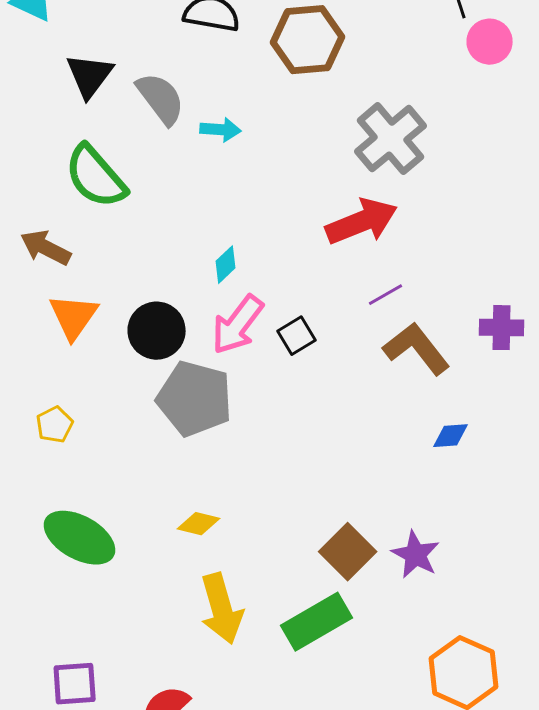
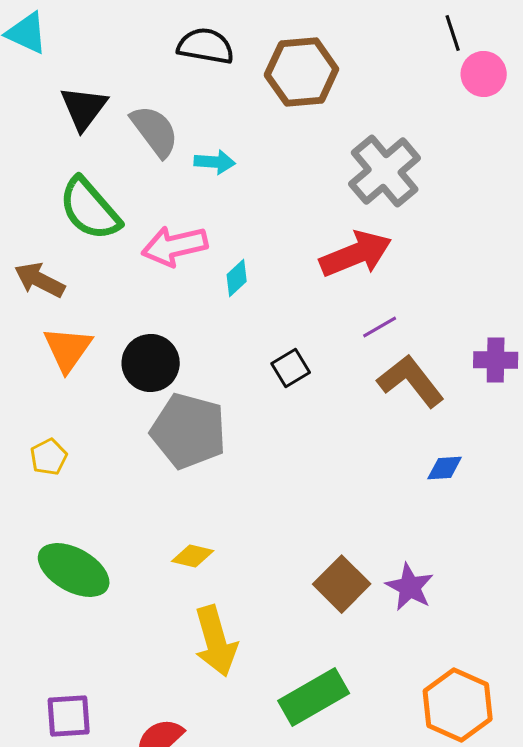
cyan diamond: (226, 265) -> (237, 278), moved
pink arrow: (238, 325) -> (175, 246), moved, turned 40
green rectangle: (317, 622) -> (314, 697), moved

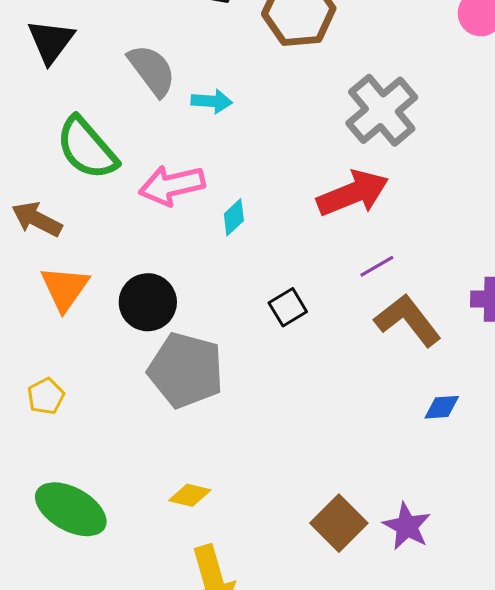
black triangle: (84, 108) -> (51, 41), moved

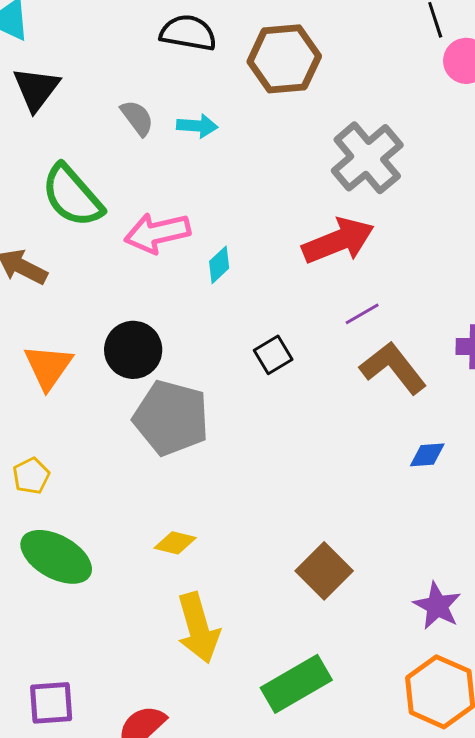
gray semicircle: (152, 70) -> (137, 118), size x0.7
cyan arrow: (212, 101) -> (197, 126), moved
orange triangle: (65, 288) -> (48, 367), moved
yellow pentagon: (46, 396) -> (31, 476), moved
purple star: (407, 526) -> (437, 606), moved

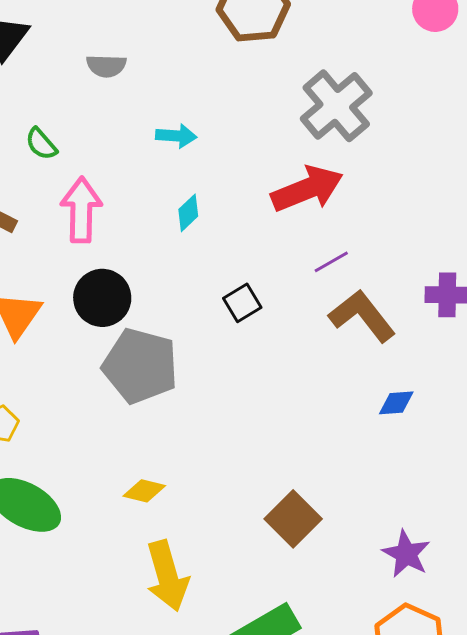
gray semicircle: (137, 118) -> (106, 66), turned 129
cyan arrow: (197, 126) -> (176, 136), moved
green semicircle: (72, 196) -> (41, 144), size x0.5
pink arrow: (157, 233) -> (81, 210), moved, turned 104

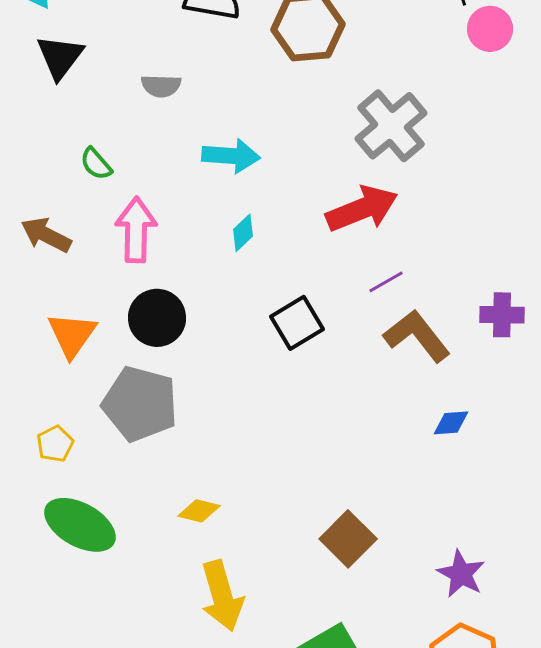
cyan arrow: (176, 136) -> (231, 156), size x1.4
black square: (242, 303) -> (297, 323), size x1.4
gray pentagon: (140, 366) -> (140, 404), moved

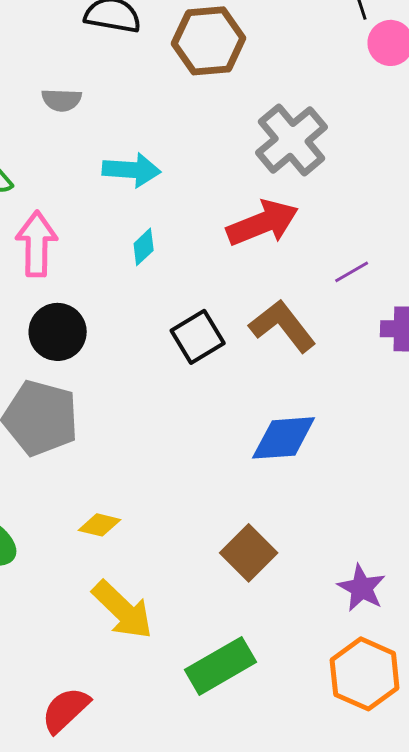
purple line: (386, 282) -> (352, 272), moved
brown L-shape: (417, 336) -> (283, 326), moved
blue diamond: (451, 423) -> (284, 438), moved, size x1.8
yellow arrow: (222, 596) -> (123, 610), turned -30

